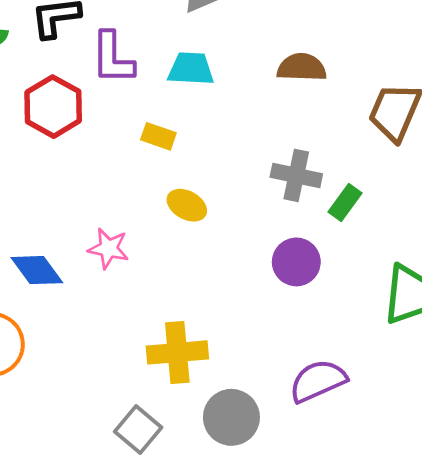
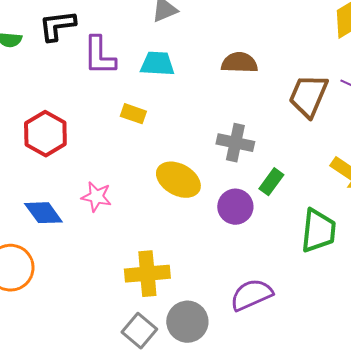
red hexagon: (53, 107) -> (45, 134), moved
green rectangle: (345, 202) -> (271, 182), moved
yellow ellipse: (187, 205) -> (178, 180), moved, size x1.5
gray square: (138, 430) -> (139, 331), moved

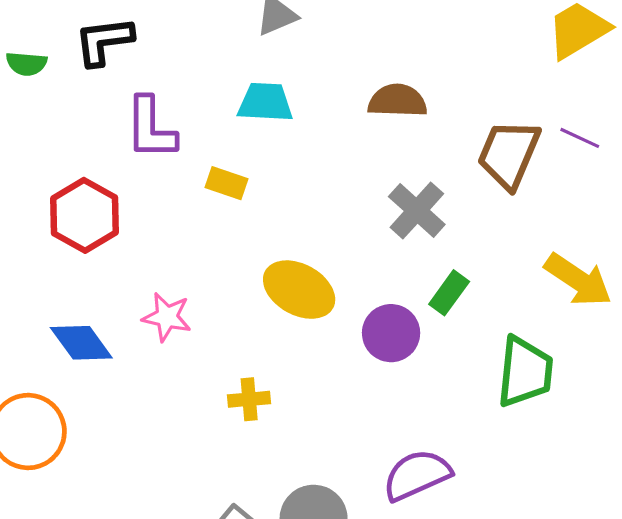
purple L-shape: (99, 56) -> (151, 128), moved
gray cross: (235, 143) -> (417, 211), moved, turned 30
yellow cross: (147, 274) -> (249, 399), moved, size x0.6

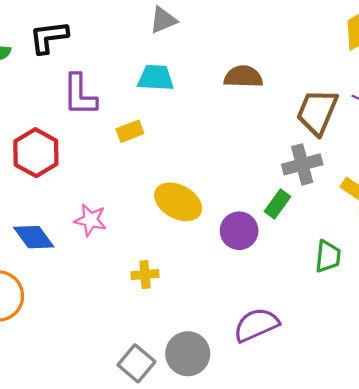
yellow rectangle: (226, 183) -> (130, 131), turned -40
gray cross: (417, 211) -> (302, 164), moved, turned 33
green trapezoid: (525, 372) -> (328, 256), size x0.7

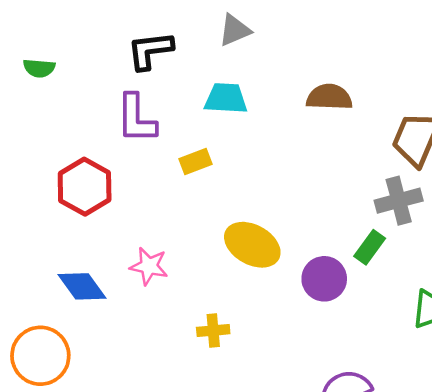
black L-shape: (49, 37) -> (150, 50), moved

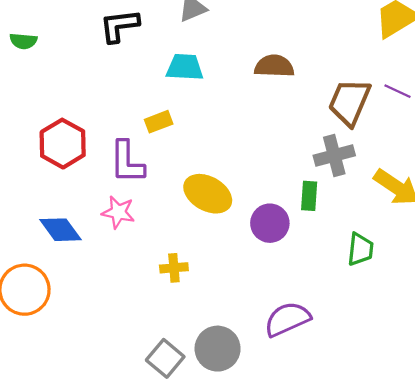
purple L-shape: (136, 119) -> (127, 162), moved
green rectangle: (370, 247) -> (309, 196), turned -32

